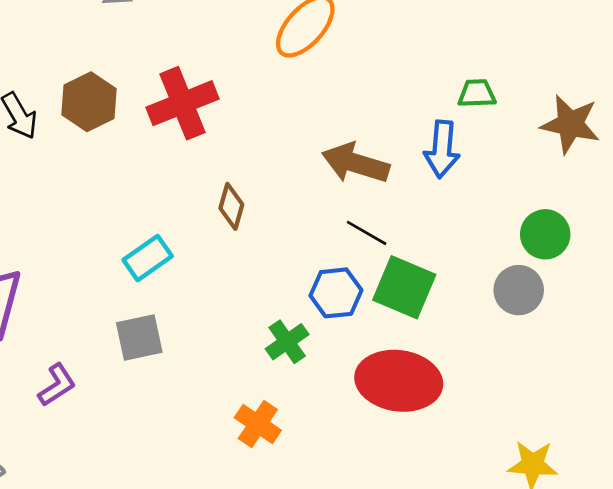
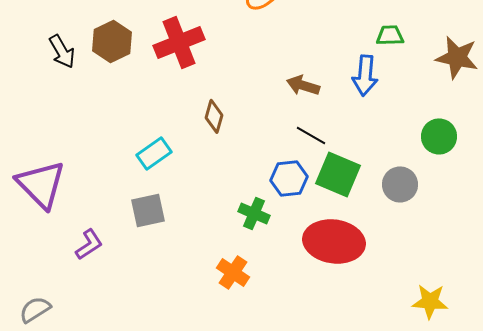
brown arrow: (355, 163) -> (303, 85), size x0.7
gray circle: (519, 290) -> (400, 184), moved
green cross: (287, 342) -> (254, 213), turned -32

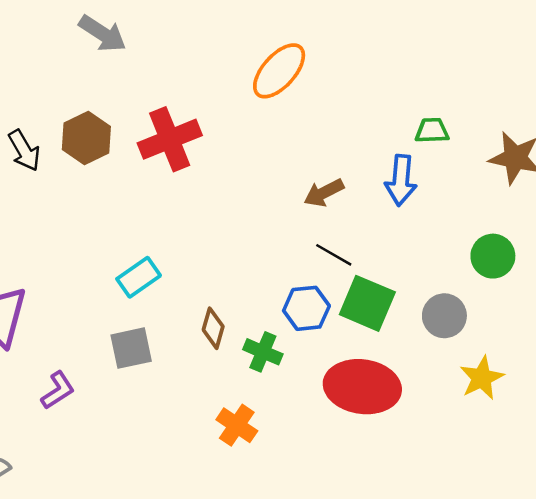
brown arrow: (303, 85) -> (324, 193), turned -44
brown diamond: (214, 116) -> (213, 328), moved
yellow star: (430, 301) -> (482, 378), moved, turned -30

